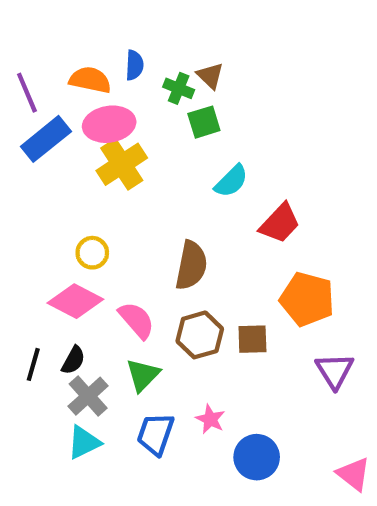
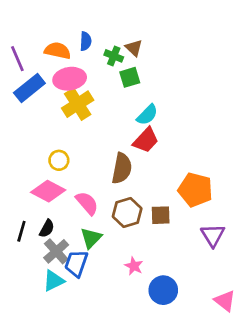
red trapezoid: (280, 223) -> (146, 140), moved
blue trapezoid: (155, 434) -> (76, 263), moved

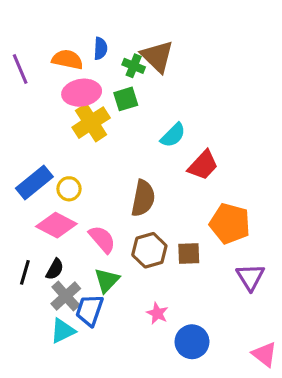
brown triangle: (134, 48) -> (157, 56), size x1.6
green square: (130, 77) -> (126, 99), moved
blue rectangle: (29, 88) -> (34, 182), moved
red trapezoid: (146, 140) -> (203, 165), moved

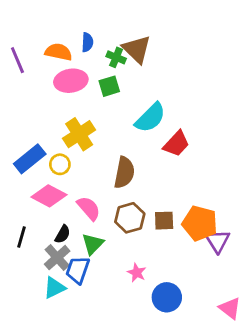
yellow cross: (91, 123) -> (79, 134), moved
cyan semicircle: (173, 135) -> (150, 118), size x1.4
orange pentagon: (230, 223) -> (200, 223), moved
black semicircle: (55, 269) -> (63, 234), moved

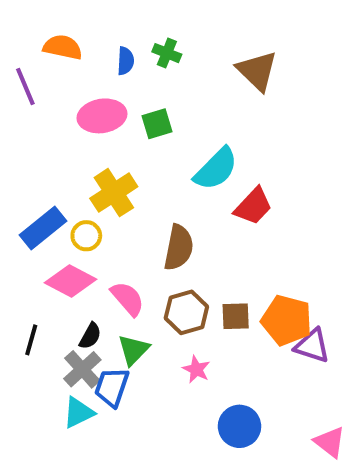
brown triangle: (137, 49) -> (257, 71), moved
orange semicircle: (59, 52) -> (63, 47), moved
green cross: (116, 57) -> (167, 53), moved
purple triangle: (218, 241) -> (312, 346), turned -40
pink star: (137, 273) -> (196, 369), moved

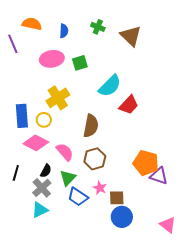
green cross: (167, 53) -> (98, 27), moved
blue rectangle: (43, 228) -> (22, 116), turned -55
brown square: (236, 316) -> (117, 198), moved
blue trapezoid: (112, 387) -> (78, 197), moved, turned -75

